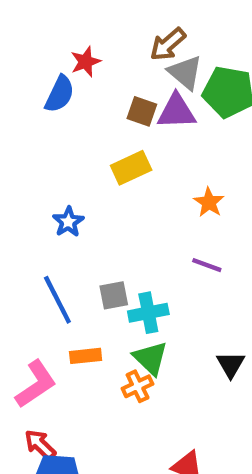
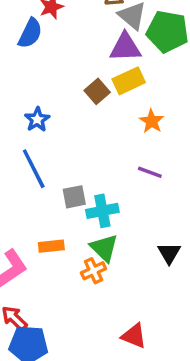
brown square: (142, 111) -> (97, 91), moved, turned 30
yellow rectangle: (131, 168) -> (129, 81), moved
blue star: (68, 222) -> (37, 119), moved
blue line: (57, 300) -> (34, 169), moved

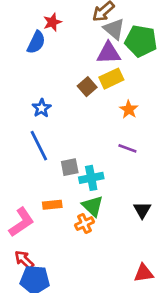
red triangle: (134, 336) -> (144, 273), moved, turned -30

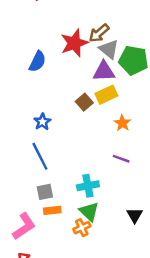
red star: (52, 22) -> (74, 43), moved, size x1.6
gray square: (70, 167) -> (45, 192), moved

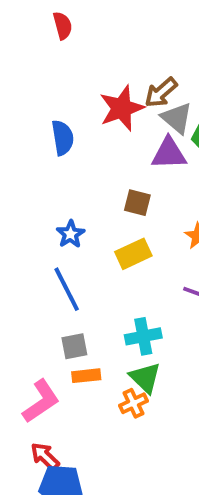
blue semicircle: (37, 61) -> (63, 138), turned -35
yellow rectangle: (106, 95) -> (133, 254), moved
brown square: (84, 102) -> (137, 203), turned -35

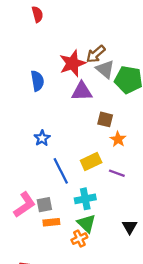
purple triangle: (169, 153) -> (82, 91), moved
brown square: (137, 203) -> (105, 119), moved
yellow rectangle: (133, 254) -> (91, 161), moved
blue line: (67, 289) -> (61, 171), moved
pink L-shape: (41, 401) -> (25, 205), moved

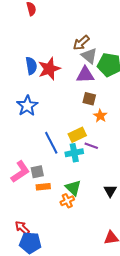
red star: (72, 63) -> (49, 69), moved
purple triangle: (82, 91) -> (85, 75), moved
blue star: (42, 138) -> (27, 106), moved, size x1.5
purple line: (117, 173) -> (91, 146), moved
cyan cross: (85, 199) -> (74, 153), moved

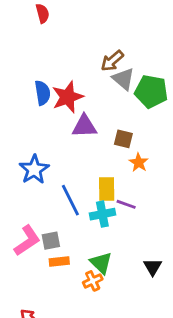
purple triangle: (85, 75) -> (84, 126), moved
blue star: (27, 106) -> (34, 169), moved
yellow rectangle: (77, 135) -> (107, 189), turned -66

